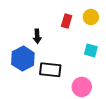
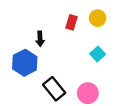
cyan square: (91, 50) -> (98, 54), turned 32
black rectangle: (50, 70) -> (54, 89), moved, turned 45

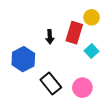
red rectangle: (72, 22) -> (74, 33), moved, size x1.5
black arrow: (40, 39) -> (50, 37), moved

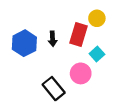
blue hexagon: (23, 59) -> (24, 43), moved
pink circle: (82, 88) -> (81, 73), moved

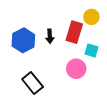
cyan square: (97, 54) -> (91, 50), turned -32
black rectangle: (54, 89) -> (33, 83), moved

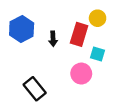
blue hexagon: (23, 40) -> (22, 29), moved

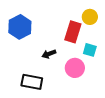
black arrow: (53, 39) -> (49, 54), moved, turned 72
black rectangle: (35, 89) -> (32, 82), turned -40

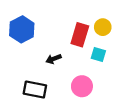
yellow circle: (90, 17) -> (103, 27), moved
pink circle: (75, 68) -> (82, 86), moved

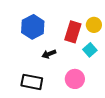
blue hexagon: (22, 29) -> (33, 27), moved
cyan square: (98, 54) -> (90, 50), turned 32

